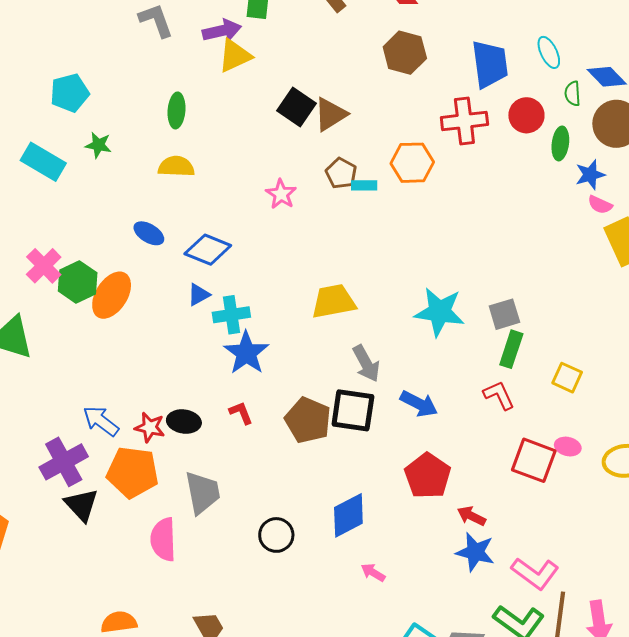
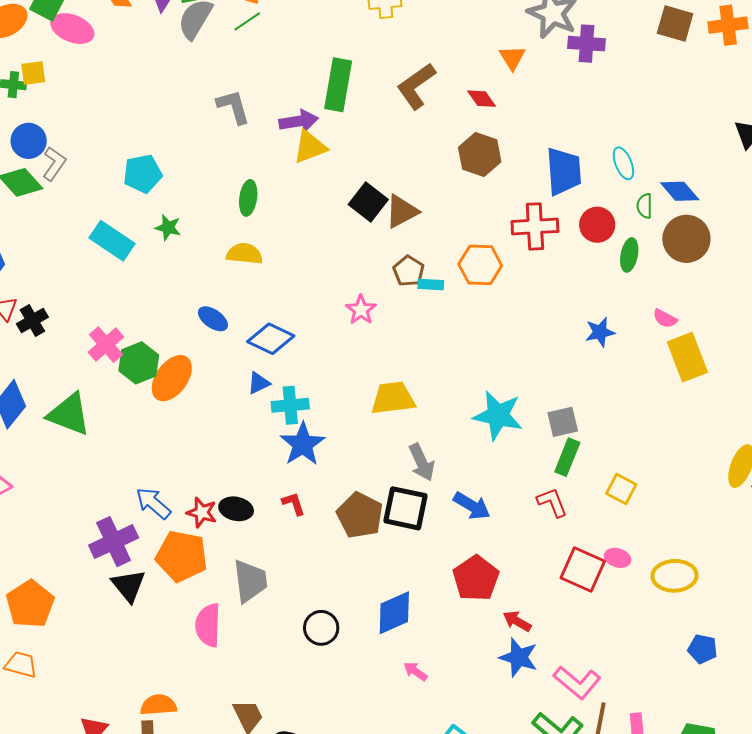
blue star: (590, 175) -> (600, 332), moved
pink star: (281, 194) -> (361, 310), moved

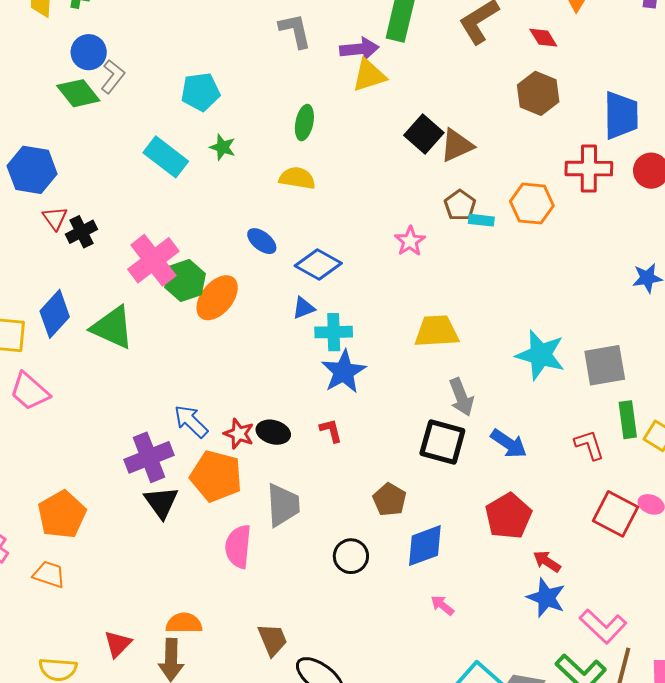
pink cross: (106, 345) -> (153, 260), size x1.4
gray square: (563, 422) -> (605, 365), size x1.4
green rectangle: (567, 457) -> (628, 420), moved, turned -33
brown pentagon: (360, 515) -> (390, 500), moved, size x0.7

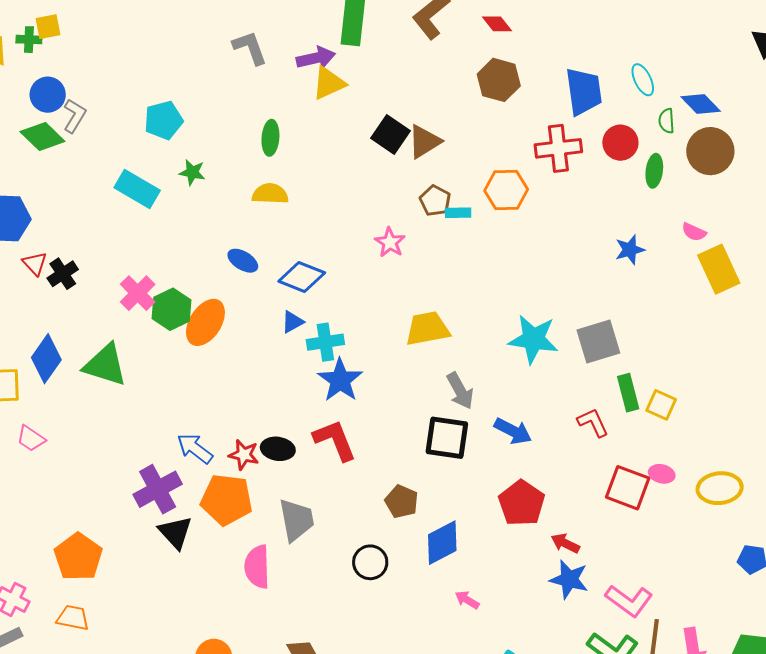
pink cross: (153, 260) -> (138, 293), size x0.7
pink trapezoid: (29, 391) -> (31, 439), size x0.7
red L-shape: (331, 431) -> (335, 440), size x1.8

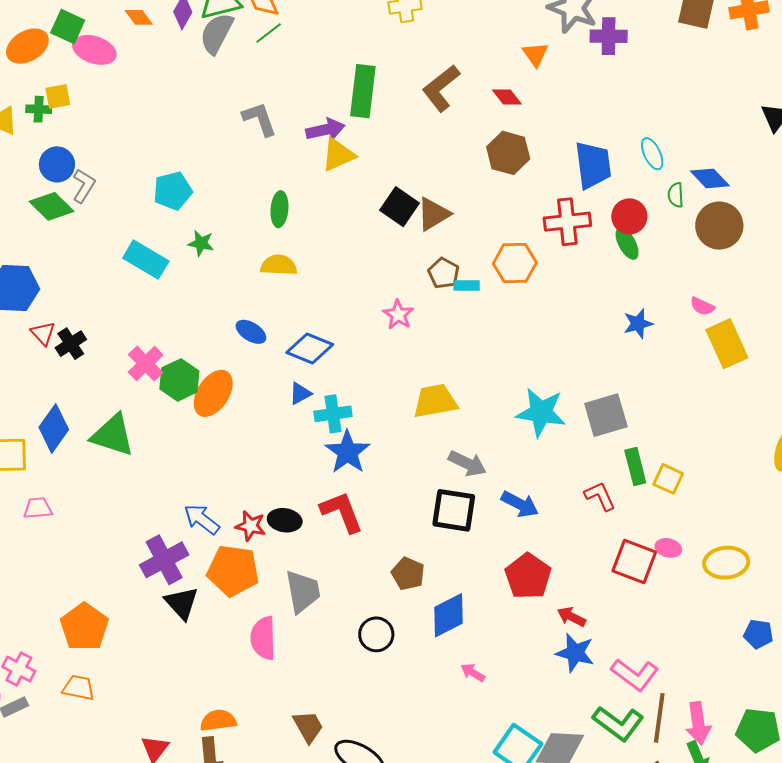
green ellipse: (654, 171) -> (627, 243), moved, turned -36
gray arrow: (460, 391) -> (467, 463), turned -36
pink trapezoid: (31, 439) -> (38, 508), turned 140

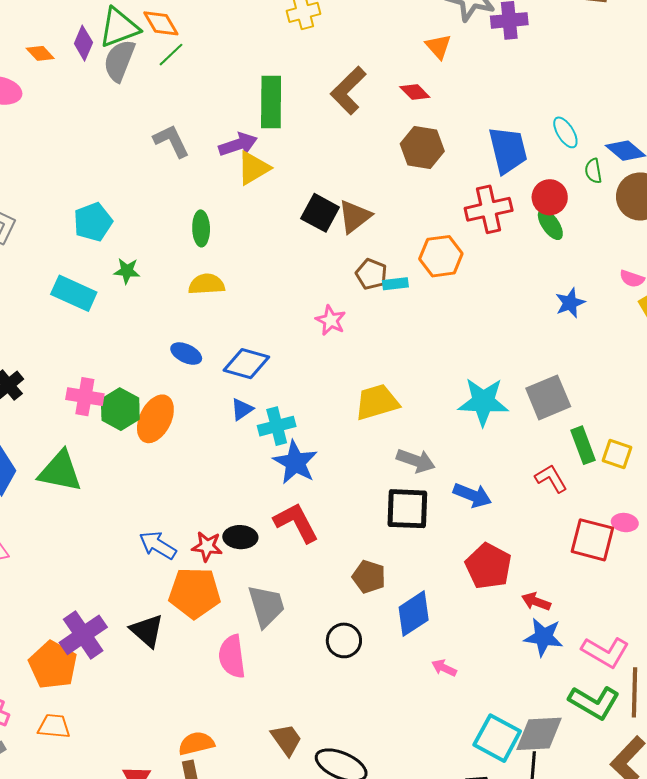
pink cross: (146, 364) -> (85, 397), turned -30
purple cross: (164, 560) -> (83, 635), moved

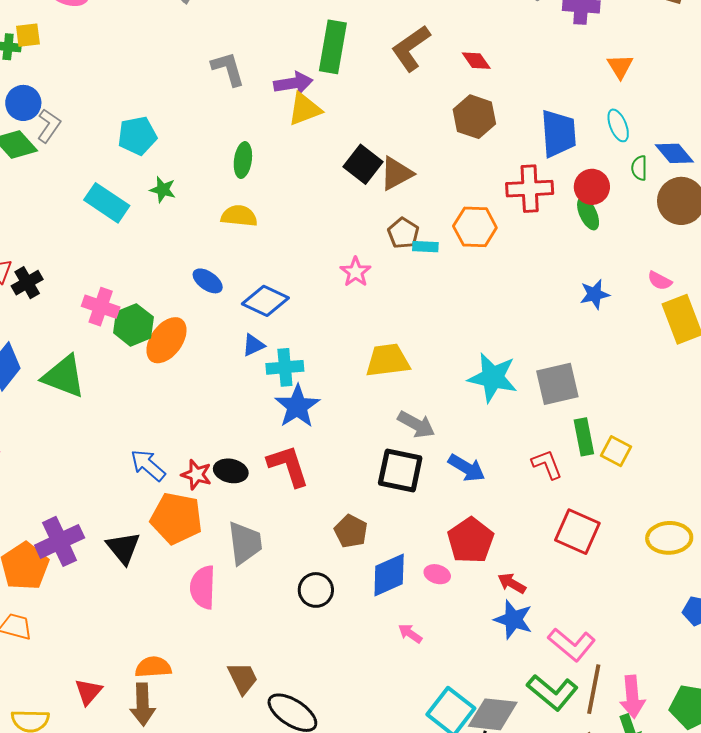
orange triangle: (438, 46) -> (620, 66), moved
pink ellipse: (625, 523) -> (437, 574), moved

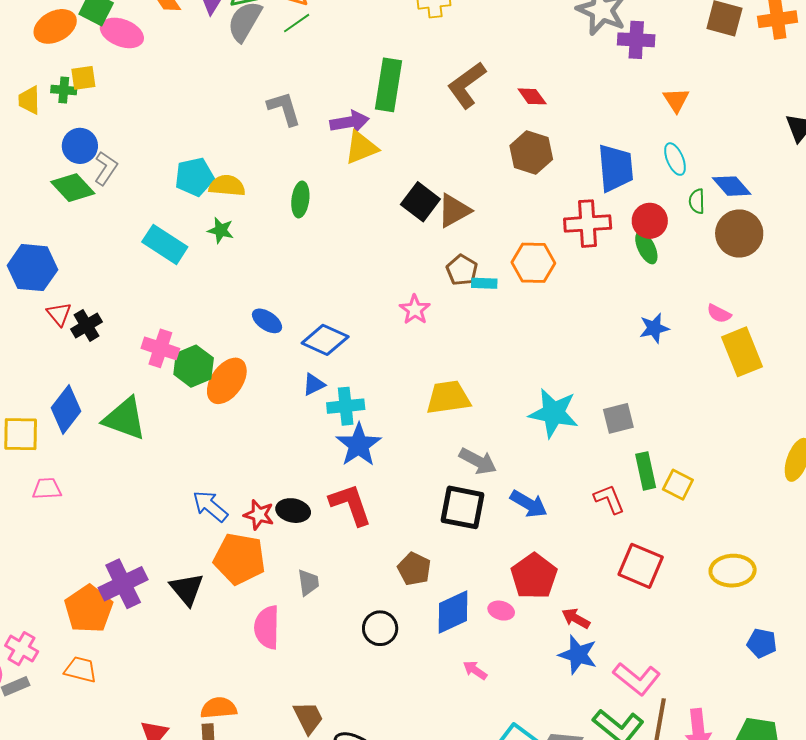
yellow semicircle: (239, 216) -> (227, 186), moved
gray square: (557, 384) -> (618, 418), size x0.7
gray trapezoid: (245, 543) -> (308, 582), size x0.6

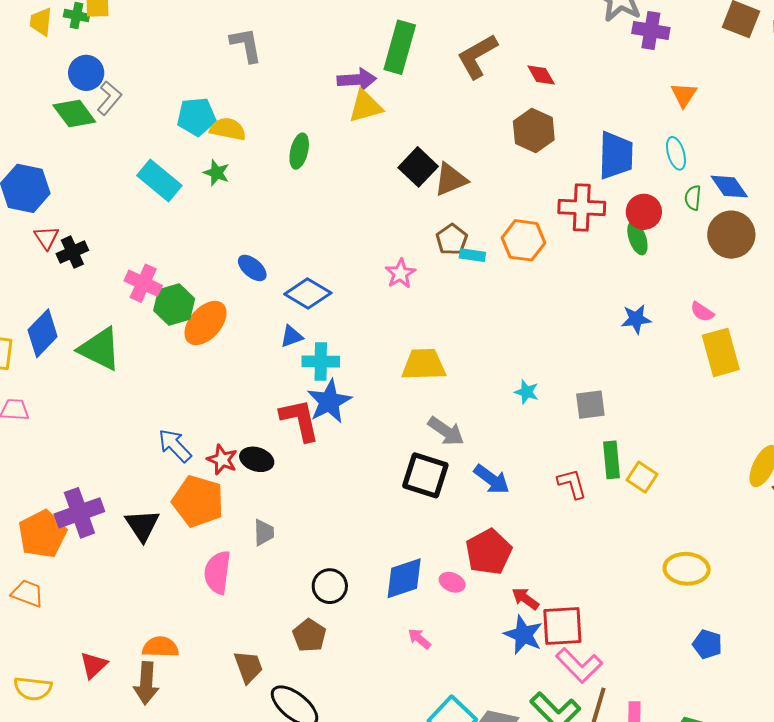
gray L-shape: (284, 109) -> (246, 45), moved
cyan star: (554, 413) -> (527, 392), size x0.5
red L-shape: (350, 505) -> (300, 420), moved
red square: (641, 566) -> (562, 626), moved, turned -33
brown pentagon: (414, 569) -> (309, 635), moved

